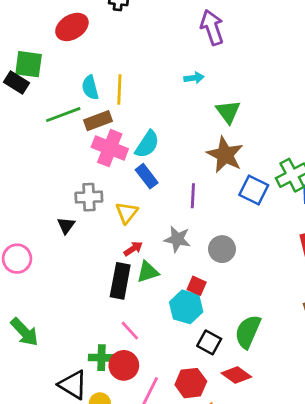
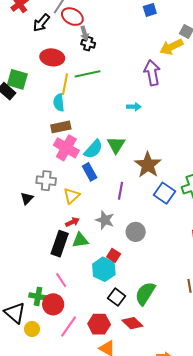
red ellipse: (72, 27) -> (52, 57), turned 30
yellow line: (119, 90) -> (65, 84), moved
green triangle: (228, 112) -> (116, 145), moved
green line: (63, 115) -> (88, 74), moved

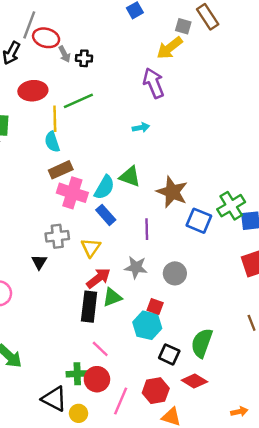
black cross: (88, 44) -> (84, 58), moved
green triangle: (116, 145) -> (130, 177), turned -30
red arrow: (72, 222) -> (98, 278), size x1.5

